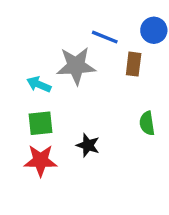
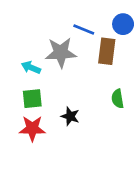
brown rectangle: (134, 64) -> (107, 51), size x1.4

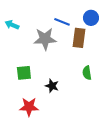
cyan arrow: (31, 67) -> (12, 25), moved
red star: (32, 128) -> (29, 107), moved

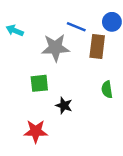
green square: (24, 73) -> (39, 83), moved

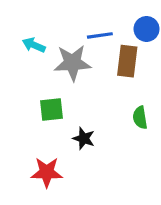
blue line: (76, 27) -> (100, 35), turned -30
cyan arrow: (15, 30) -> (34, 45), moved

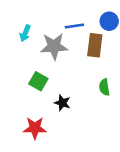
cyan arrow: (34, 45) -> (25, 33), turned -91
green square: (52, 109) -> (38, 81), turned 36

